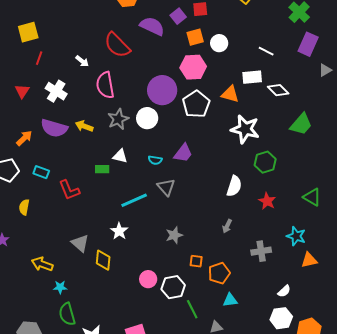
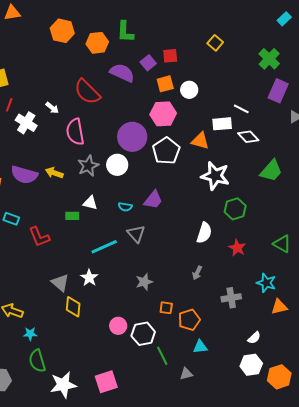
white line: (266, 51) -> (241, 109), moved
white cross: (56, 91) -> (26, 123), moved
gray triangle: (80, 243) -> (60, 283), moved

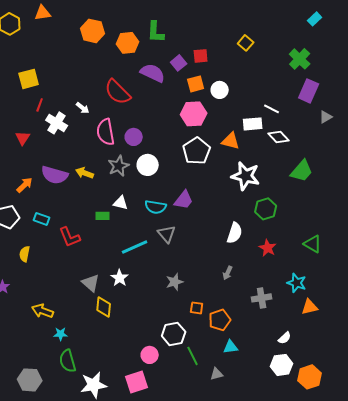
purple circle: (132, 137) -> (134, 137), moved, size x0.6
cyan semicircle: (125, 207) -> (156, 207), size x1.5
pink circle: (118, 326) -> (150, 355), moved

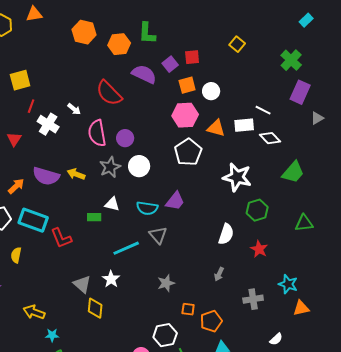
orange triangle: (231, 141) -> (216, 128), moved
cyan rectangle: (42, 219) -> (33, 220), size x1.8
green triangle: (313, 244) -> (304, 223), moved, turned -36

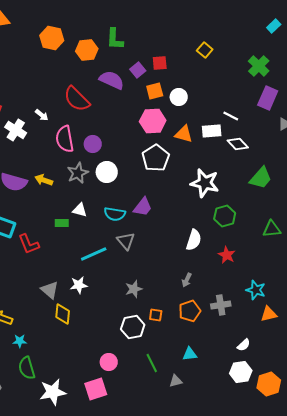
white star: (111, 279) -> (79, 285), turned 30
orange pentagon: (211, 321) -> (190, 311), moved
white hexagon: (165, 335) -> (133, 327), moved

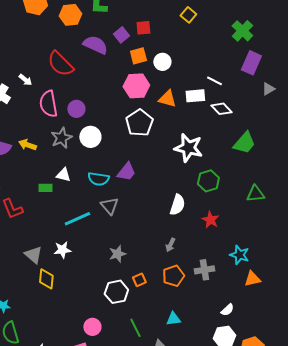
orange square: (156, 315) -> (139, 280), turned -32

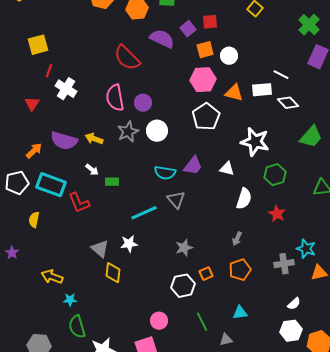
white arrow: (25, 80) -> (92, 170), moved
white triangle: (63, 175) -> (227, 169), moved
gray cross: (204, 270) -> (284, 264), moved

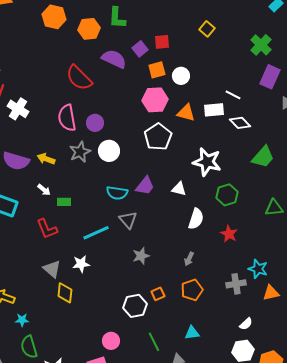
red L-shape: (79, 203) -> (47, 229), moved
gray star: (184, 248) -> (141, 256), moved

